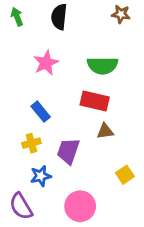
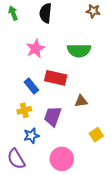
red rectangle: (95, 101) -> (56, 78), moved

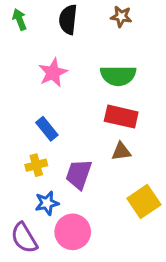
brown star: (93, 11) -> (121, 16), moved
red rectangle: (56, 78) -> (121, 117), moved
yellow square: (96, 135) -> (144, 202), size x1.5
pink circle: (62, 159) -> (73, 232), moved

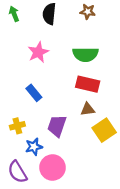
yellow cross: (36, 165) -> (17, 126), moved
yellow square: (144, 202) -> (104, 130), moved

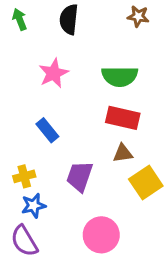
brown star: (88, 12) -> (138, 16), moved
blue star: (34, 147) -> (34, 206), moved
pink circle: (53, 168) -> (101, 235), moved

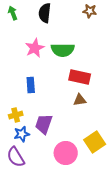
green semicircle: (120, 76) -> (63, 50), moved
blue rectangle: (47, 130) -> (31, 85), turned 35
purple trapezoid: (80, 176) -> (44, 124), moved
yellow square: (146, 183) -> (95, 142), moved

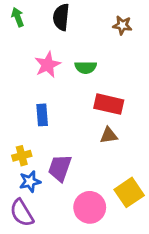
brown star: (90, 11) -> (122, 25), moved
green semicircle: (63, 50) -> (86, 67), size x0.7

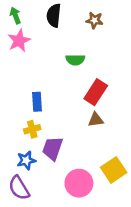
brown star: (122, 25) -> (94, 20), moved
pink star: (48, 65) -> (19, 41), moved
red rectangle: (109, 104) -> (96, 92), turned -70
yellow cross: (22, 156) -> (32, 129), moved

